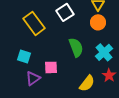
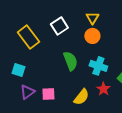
cyan cross: (104, 52) -> (98, 66), turned -30
pink square: (51, 67) -> (48, 94), moved

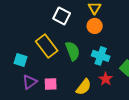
white square: (59, 26) -> (62, 16), turned -30
yellow rectangle: (28, 37) -> (47, 46), moved

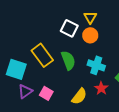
white square: (62, 16) -> (69, 28), moved
cyan square: (21, 60) -> (16, 69), size x1.5
pink square: (51, 84) -> (46, 93), turned 32

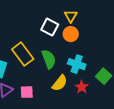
pink square: (46, 93) -> (27, 92), turned -32
yellow semicircle: (79, 96) -> (60, 83), moved

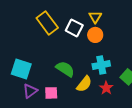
yellow rectangle: (23, 54) -> (47, 23), moved
green semicircle: (49, 59) -> (65, 69), moved, turned -36
cyan cross: (77, 64) -> (101, 65), turned -30

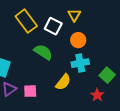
orange circle: (95, 35) -> (78, 40), moved
green semicircle: (65, 69) -> (43, 52), moved
red star: (106, 88) -> (97, 95), moved

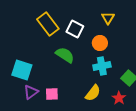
yellow triangle: (74, 15) -> (108, 18), moved
yellow semicircle: (63, 82) -> (93, 93), moved

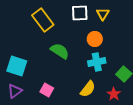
white square: (75, 29) -> (80, 13), moved, turned -30
purple triangle: (31, 92) -> (15, 91), moved
pink square: (52, 94) -> (47, 90), turned 32

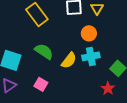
green semicircle: (60, 51) -> (44, 51), moved
yellow semicircle: (88, 89) -> (69, 60), moved

